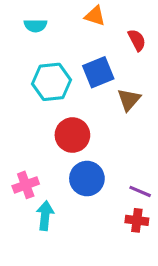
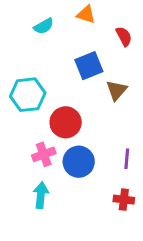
cyan semicircle: (35, 26) -> (44, 26), moved, turned -30
cyan hexagon: (51, 82) -> (28, 95), moved
pink cross: (26, 185) -> (44, 154), moved
purple line: (140, 191) -> (127, 159), moved, turned 72

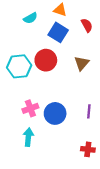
blue square: (89, 66) -> (58, 32), moved, turned -36
red circle: (66, 122) -> (46, 60), moved
red cross: (124, 200) -> (88, 149), moved

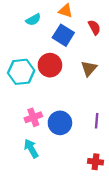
cyan arrow: (28, 137) -> (31, 148), turned -36

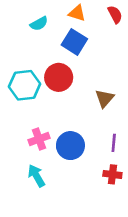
red semicircle: (94, 27) -> (115, 14), moved
brown triangle: (89, 68) -> (105, 98), moved
red cross: (95, 162) -> (112, 174), moved

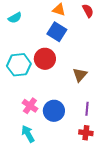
cyan semicircle: (39, 24) -> (15, 18), moved
pink cross: (39, 139) -> (30, 106), turned -35

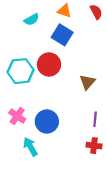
cyan semicircle: (15, 18) -> (31, 20), moved
pink cross: (30, 106) -> (17, 116), moved
blue circle: (54, 111) -> (47, 121), moved

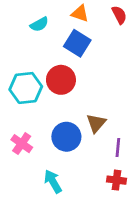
brown triangle: (87, 82) -> (96, 123), moved
blue circle: (47, 121) -> (66, 137), moved
cyan arrow: (30, 147) -> (53, 181), moved

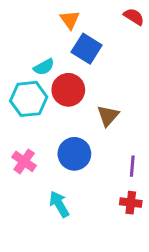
orange triangle: (80, 13) -> (70, 20), moved, turned 36
red semicircle: (119, 15) -> (134, 17), turned -30
cyan semicircle: (39, 24) -> (44, 67), moved
brown triangle: (96, 123) -> (108, 116), moved

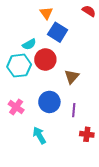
purple line: (132, 166) -> (74, 110), moved

